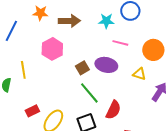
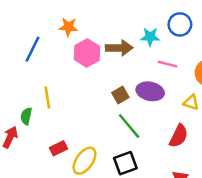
brown arrow: (69, 21) -> (119, 48), moved
pink hexagon: (52, 49) -> (87, 53), moved
red semicircle: (113, 110) -> (179, 136), moved

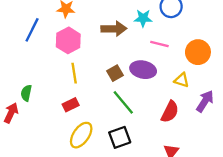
pink hexagon: (87, 53) -> (68, 40), moved
yellow line: (47, 98) -> (74, 73), moved
red rectangle: (58, 148) -> (71, 105), moved

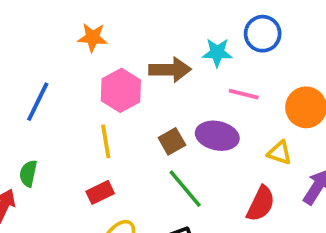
blue line: (32, 30) -> (38, 102), moved
pink hexagon: (68, 40) -> (121, 90), moved

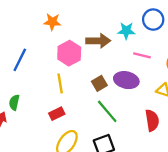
red semicircle: (261, 204) -> (152, 120), turned -35

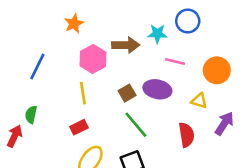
orange star: (52, 22) -> (74, 24), turned -30

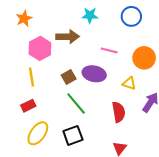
blue circle: (188, 21) -> (131, 16), moved
cyan star: (157, 34) -> (90, 15), moved

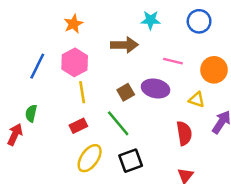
pink hexagon: (40, 48) -> (75, 62), moved
green line: (76, 104) -> (118, 123), moved

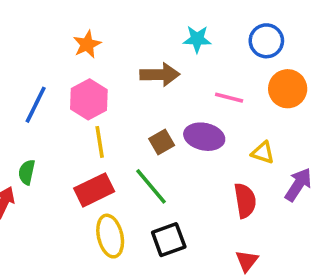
orange circle: (214, 70) -> (288, 89), moved
red rectangle: (78, 126) -> (94, 190), size x1.5
yellow ellipse: (90, 158) -> (110, 236), turned -48

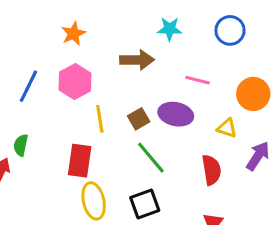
orange circle: (288, 89) -> (253, 94), moved
yellow line: (100, 142) -> (100, 119), moved
green line: (151, 186) -> (151, 158), moved
red rectangle: (94, 190) -> (80, 161), turned -56

